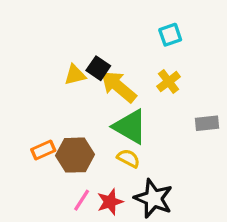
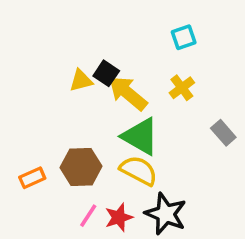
gray rectangle: (207, 123) -> (223, 133), turned 55
orange rectangle: (43, 150) -> (32, 178), moved
yellow semicircle: (128, 158) -> (139, 171), size x1.5

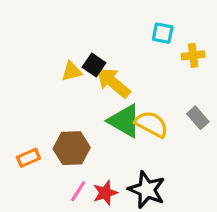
cyan square: (184, 37) -> (163, 33), turned 30
yellow cross: (182, 88) -> (193, 55), moved, turned 30
yellow semicircle: (139, 171) -> (152, 124), moved

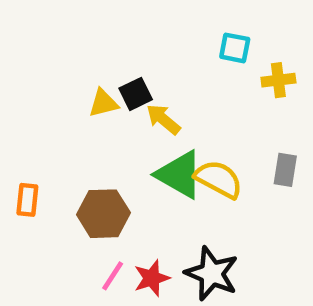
black square: (94, 65) -> (136, 94), turned 30
yellow arrow: (113, 83) -> (163, 119), size x0.7
gray rectangle: (198, 118) -> (285, 170), turned 50
orange rectangle: (28, 158) -> (27, 200), moved, turned -60

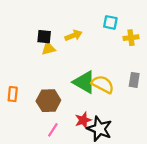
black square: (136, 94) -> (44, 37), moved, turned 32
yellow arrow: (163, 119) -> (73, 35), moved, turned 119
red star: (152, 278) -> (83, 120), moved

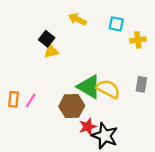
yellow arrow: (73, 35) -> (77, 19), moved, turned -133
black square: (44, 37) -> (47, 39), turned 32
brown hexagon: (48, 101) -> (72, 106), moved
pink line: (53, 130) -> (31, 100), moved

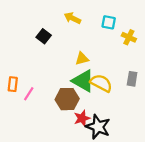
yellow cross: (138, 40) -> (129, 37), turned 32
yellow triangle: (51, 51) -> (82, 59), moved
orange rectangle: (14, 99) -> (13, 84), moved

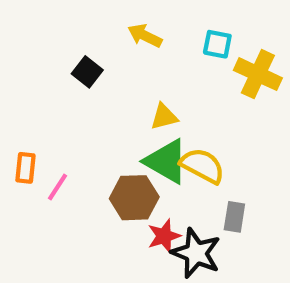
yellow cross: (129, 37) -> (258, 74), size x1.5
gray rectangle: (132, 79) -> (234, 217), moved

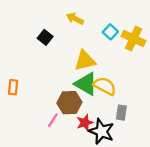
cyan square: (217, 44) -> (110, 32), moved, turned 32
yellow triangle: (164, 117) -> (85, 61), size x1.5
pink line: (57, 187) -> (53, 120), moved

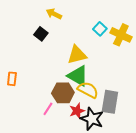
yellow arrow: (75, 19) -> (54, 14), moved
yellow semicircle: (105, 86) -> (88, 90), moved
gray rectangle: (121, 113) -> (110, 102), size x1.6

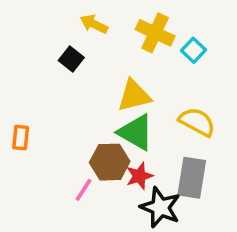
cyan square: (100, 29) -> (193, 50), moved
yellow cross: (121, 35) -> (155, 33), moved
yellow semicircle: (88, 90) -> (197, 122), moved
red star: (77, 111) -> (139, 176), moved

